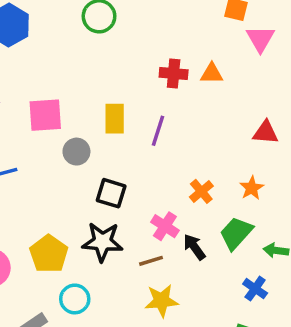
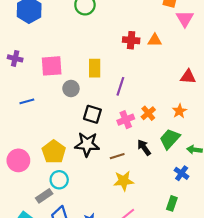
purple line: (158, 131) -> (120, 86), moved
pink cross: (165, 226) -> (126, 120), moved, turned 35
cyan circle: (75, 299) -> (59, 180), moved

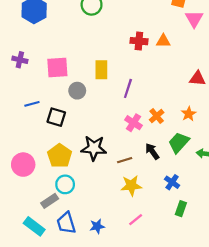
black square: (92, 114) -> (56, 117), moved
pink cross: (126, 120) -> (133, 123), turned -35
blue cross: (182, 173) -> (172, 182), moved

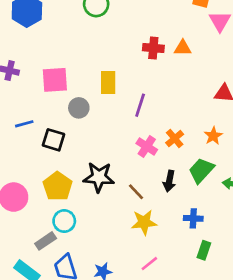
black arrow: (152, 151) -> (169, 181), turned -133
brown line: (125, 160) -> (136, 192), turned 64
blue cross: (172, 182) -> (193, 218), turned -32

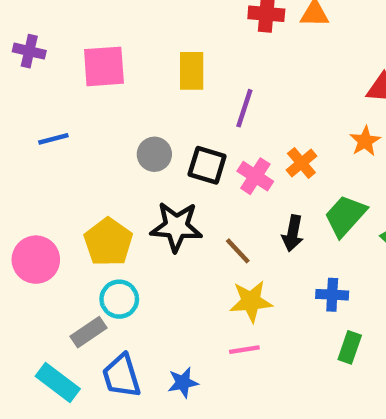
gray circle: (79, 108) -> (154, 154), moved
orange star: (213, 136) -> (365, 141), moved
black square: (54, 140) -> (207, 165), moved
pink line: (149, 264) -> (244, 350), moved, turned 30

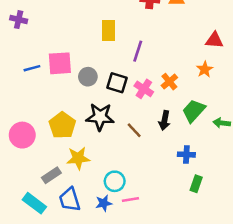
pink square: (104, 66) -> (60, 63), moved
cyan circle: (119, 299) -> (115, 181), moved
yellow star: (251, 301) -> (78, 158), moved
pink line: (244, 350) -> (130, 200), moved

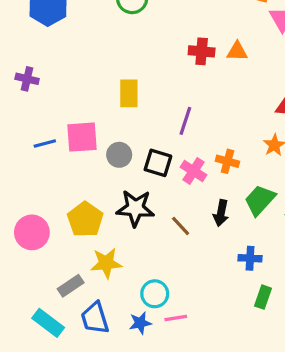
yellow rectangle: (109, 30) -> (129, 93), moved
orange cross: (169, 82) -> (227, 161), turned -35

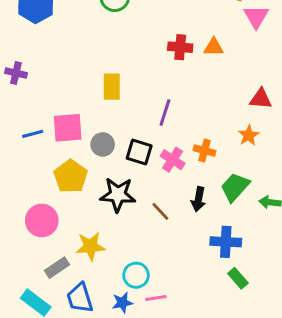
yellow pentagon: (85, 219) -> (71, 176), moved
pink circle: (32, 232) -> (42, 220), moved
blue cross: (250, 258) -> (226, 242), size x1.4
green rectangle: (263, 297) -> (238, 278), turned -60

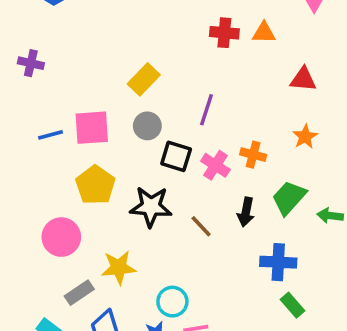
yellow rectangle: (112, 87) -> (144, 79), turned 44
red triangle: (261, 99) -> (303, 79), moved
gray circle: (103, 144) -> (147, 126), moved

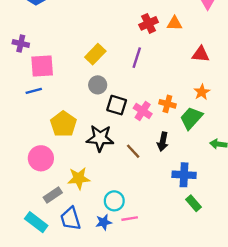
red cross: (224, 33) -> (149, 23), turned -30
purple line: (206, 110) -> (137, 58), moved
pink square: (92, 128) -> (42, 66), moved
green trapezoid: (289, 198) -> (191, 118), moved

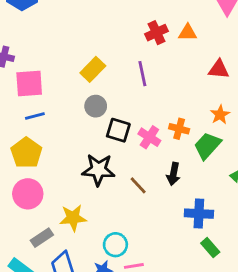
purple line: (137, 58) -> (142, 74), turned -30
blue line: (34, 91) -> (35, 116), moved
yellow pentagon: (63, 124) -> (26, 153), moved

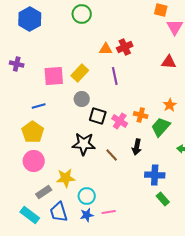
orange triangle: (188, 33) -> (106, 49), moved
red triangle: (219, 69) -> (169, 62), moved
pink square: (29, 83) -> (54, 76), moved
cyan circle: (115, 245) -> (87, 196), moved

